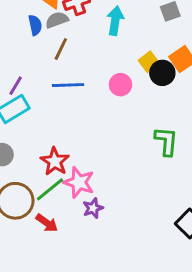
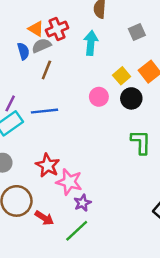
black circle: (162, 73) -> (131, 98), moved
blue line: (68, 85) -> (44, 111), moved
green line: (50, 189) -> (77, 231), moved

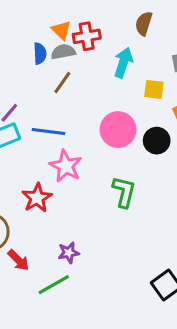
yellow square: (122, 76) -> (154, 89), moved, turned 35
pink circle: (99, 97) -> (118, 130), size x1.5
green L-shape: (141, 142) -> (124, 192), moved
pink star: (69, 182) -> (66, 166), moved

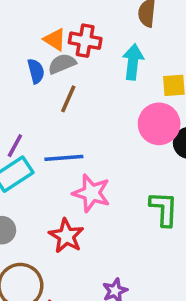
red cross: (87, 36) -> (85, 41), turned 32
pink circle: (118, 130) -> (159, 124), moved

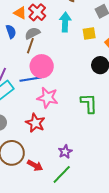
red cross: (85, 41) -> (37, 12), turned 36
gray semicircle: (62, 64) -> (32, 33), moved
pink circle: (159, 124) -> (42, 66), moved

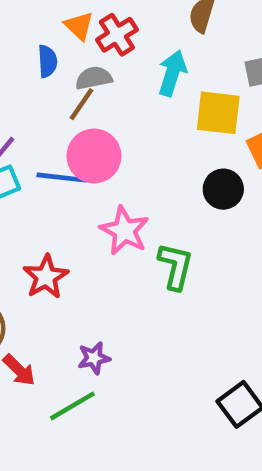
yellow square: (89, 33) -> (218, 113), size x1.5
pink star: (48, 98) -> (124, 231), moved

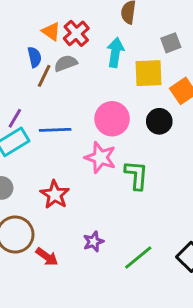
brown line: (82, 104) -> (44, 76), moved
pink circle: (94, 156) -> (112, 119), moved
green line: (72, 406) -> (138, 258), moved

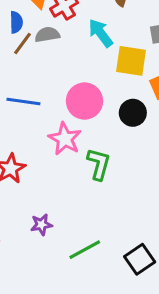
cyan arrow: (115, 52) -> (101, 33), turned -56

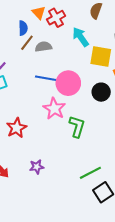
gray semicircle: (47, 35) -> (43, 47), moved
blue line: (23, 102) -> (47, 78), moved
green line: (85, 250) -> (90, 173), moved

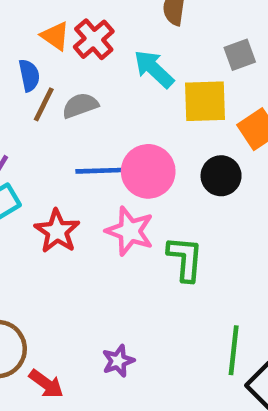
red star: (17, 128) -> (57, 231), moved
green line: (90, 173) -> (234, 350), turned -45

